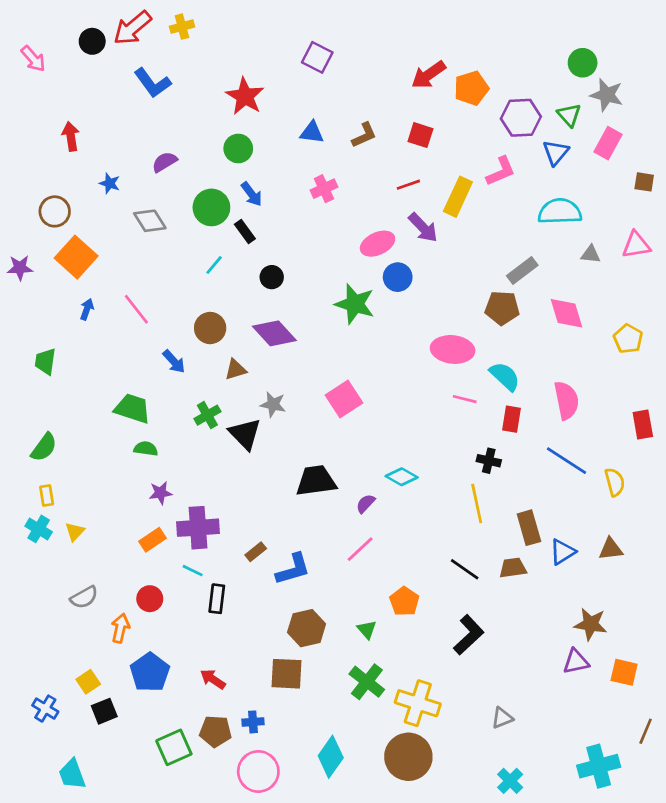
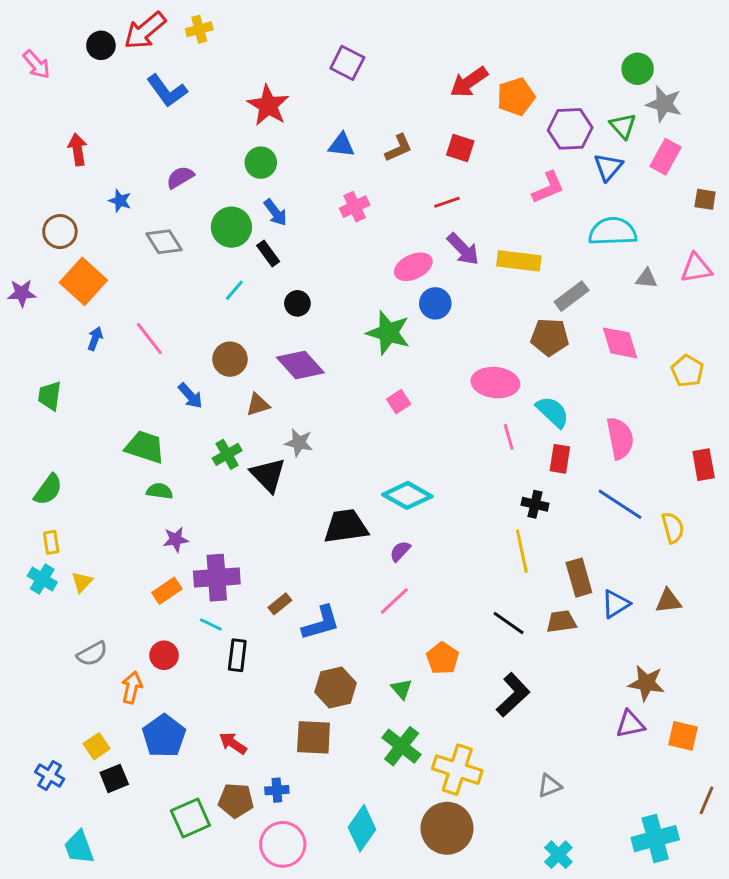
yellow rectangle: (458, 197) -> (519, 261), moved, turned 72
pink square: (344, 399) -> (399, 402), moved, size x0.6
pink line: (465, 399) -> (509, 437), turned 60
cyan diamond: (402, 477) -> (407, 495), moved, size x1.4

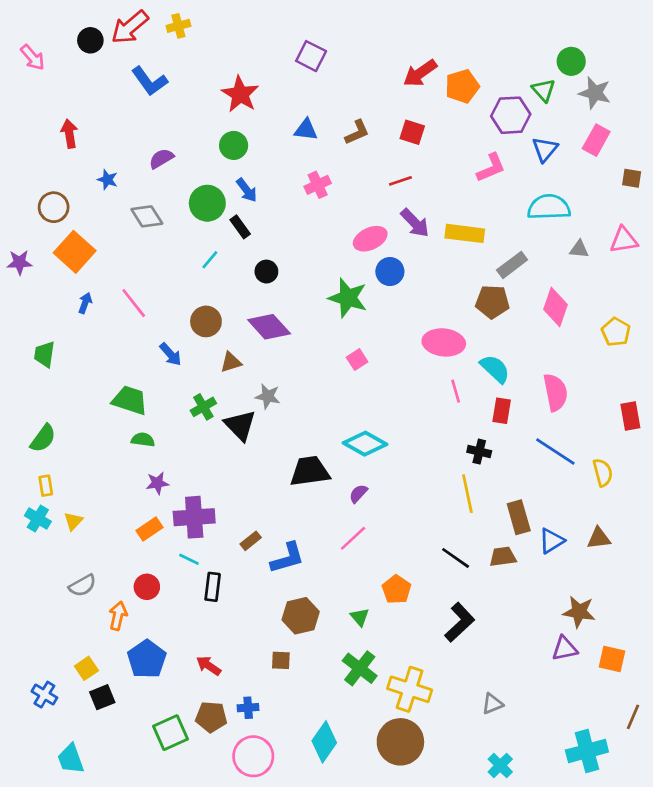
green triangle: (623, 126) -> (544, 90), moved
pink diamond: (620, 343) -> (555, 307), turned 36
brown square: (314, 737) -> (281, 660), size x0.6

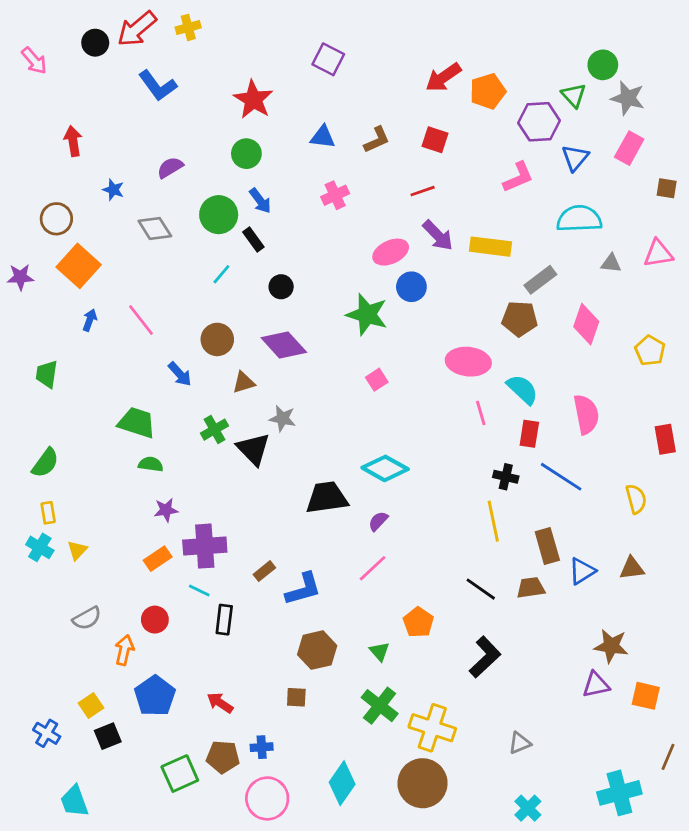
blue line: (555, 452) -> (561, 477), moved

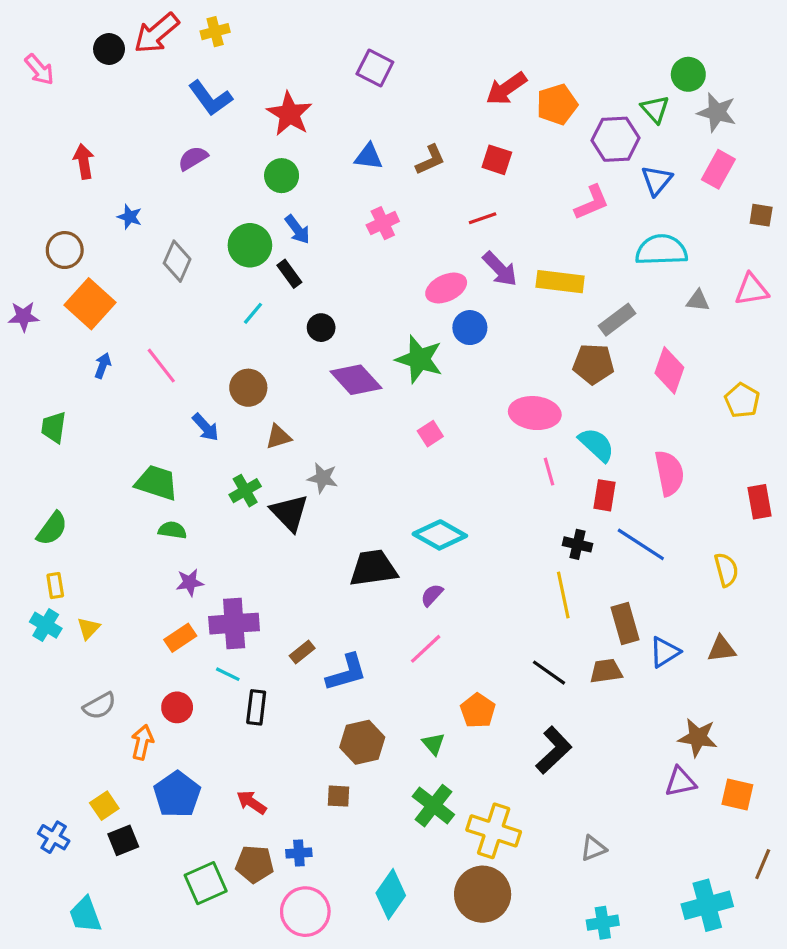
blue L-shape: (158, 86) -> (210, 98), moved
purple semicircle: (170, 167) -> (193, 158), moved
gray diamond: (155, 229) -> (177, 261), turned 56
purple diamond: (284, 345) -> (356, 380), moved
cyan cross: (528, 808) -> (603, 923), turned 36

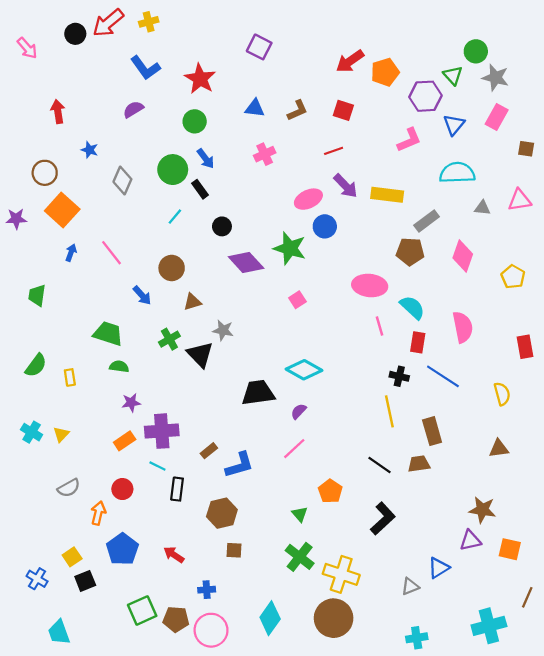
yellow rectangle: (55, 586) -> (70, 377), moved
blue triangle: (665, 652) -> (439, 568), moved
brown hexagon: (362, 742) -> (222, 513), moved
brown pentagon: (255, 864) -> (176, 619), moved

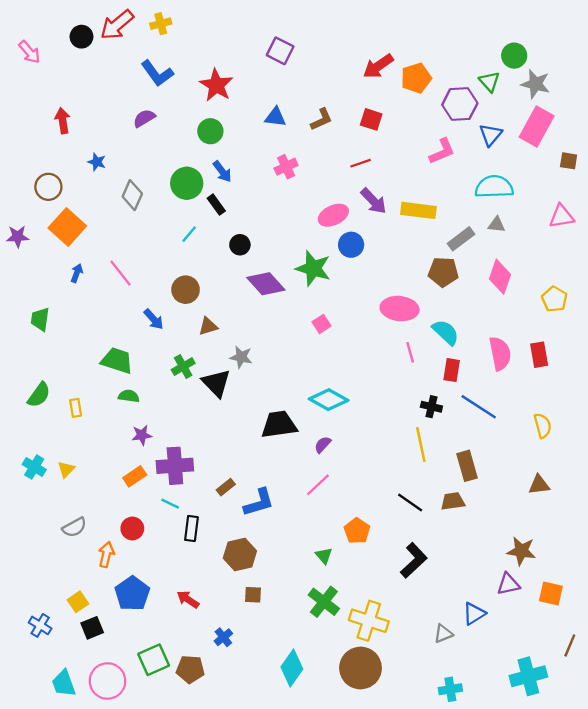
pink rectangle: (497, 117) -> (537, 127), size x1.4
gray triangle: (482, 208) -> (496, 225), moved
red rectangle: (525, 347) -> (539, 355), moved
blue cross: (207, 590) -> (223, 637), turned -35
pink circle: (211, 630) -> (108, 681), moved

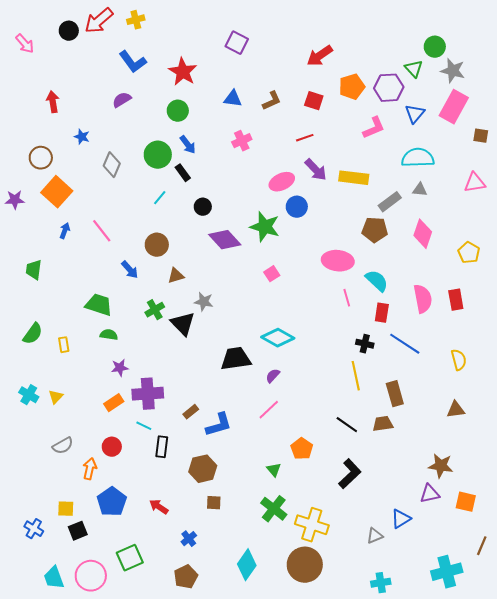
orange pentagon: (416, 78) -> (352, 87), moved
yellow square: (78, 602) -> (66, 509), turned 36
brown pentagon: (190, 669) -> (186, 577), moved, turned -30

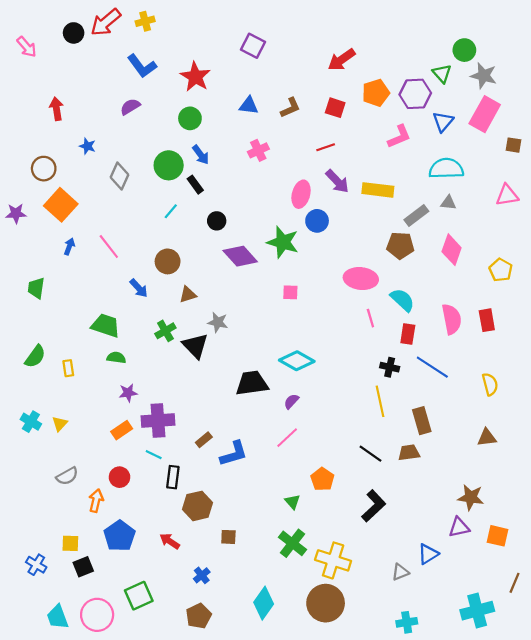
pink ellipse: (282, 182) -> (301, 194), turned -50
pink square: (272, 274) -> (290, 292), turned 35
brown hexagon: (203, 469) -> (197, 506), moved

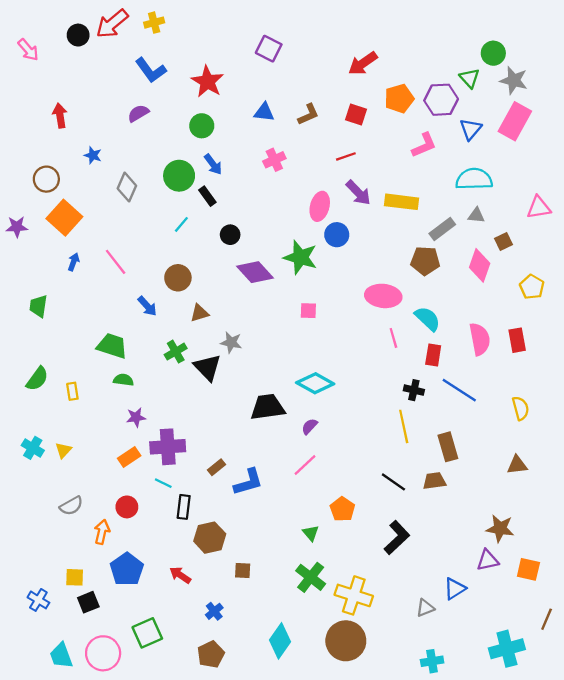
brown square: (513, 145) -> (504, 241), moved, turned -35

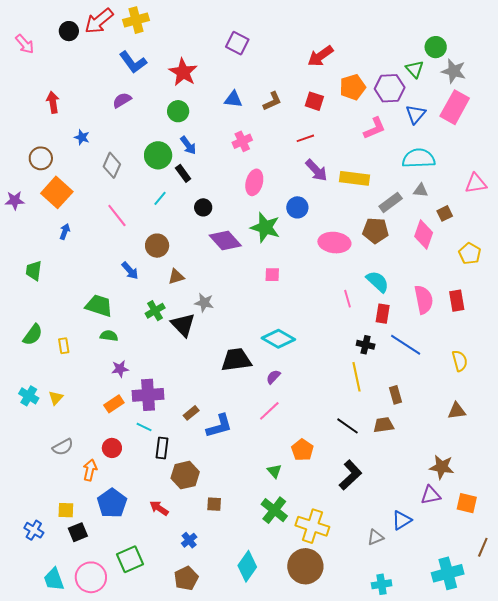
yellow cross: (154, 23) -> (136, 20), size x1.4
pink ellipse: (320, 206) -> (254, 182), moved
pink line: (116, 262) -> (117, 215), moved
pink ellipse: (383, 296) -> (334, 243), moved
brown rectangle: (448, 447) -> (396, 395), size x0.7

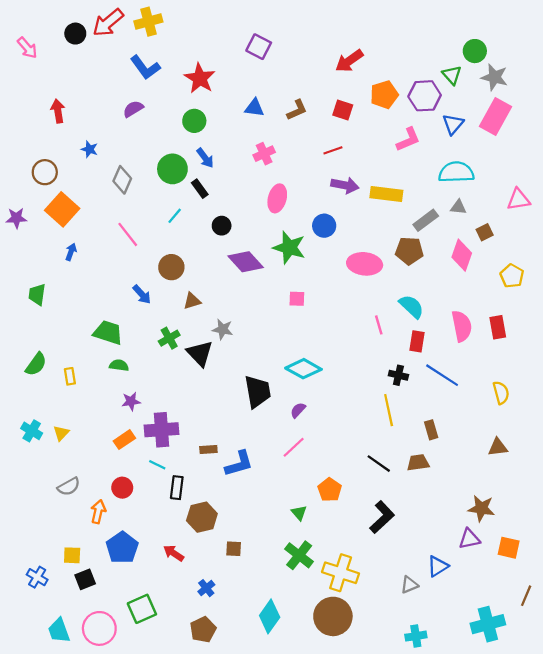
purple arrow: (316, 170) -> (345, 185), turned -35
black trapezoid: (236, 360) -> (258, 392), turned 88
brown rectangle: (191, 413) -> (208, 449), turned 35

